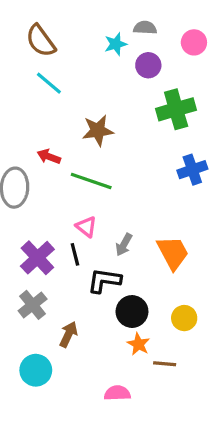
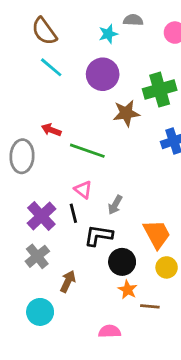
purple circle: (148, 65) -> (103, 74), moved, size x1.5
brown star: (98, 130) -> (126, 113), moved
orange trapezoid: (173, 253) -> (157, 234), moved

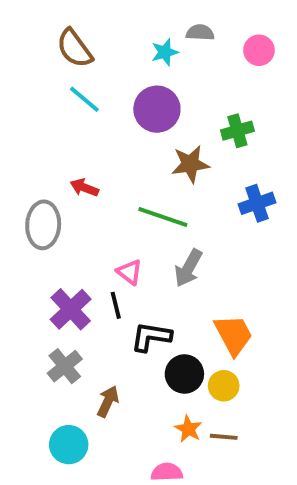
green cross: (160, 90) -> (237, 131), size x0.7
green line: (87, 151) -> (163, 217), moved
gray arrow: (115, 205) -> (188, 268), moved, size x1.4
yellow circle: (167, 267) -> (224, 386), moved
orange star: (128, 290) -> (188, 429), moved

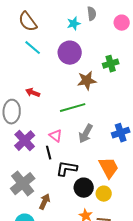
gray semicircle: (200, 33) -> (92, 14), turned 80
blue cross: (257, 203) -> (121, 133), moved
green line: (163, 217) -> (73, 108), turned -35
purple cross: (71, 309) -> (25, 141), moved
gray cross: (65, 366) -> (23, 184), size x1.4

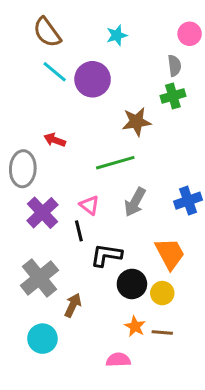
gray semicircle: (92, 14) -> (174, 66), moved
purple circle: (70, 53) -> (93, 79), moved

